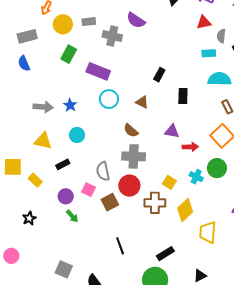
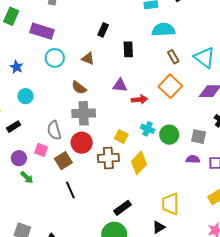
green circle: (217, 168) -> (169, 135), moved
yellow trapezoid: (208, 232) -> (170, 204), moved
black line: (120, 246) -> (70, 190), moved

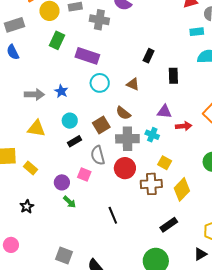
black rectangle: (14, 127) -> (74, 141), moved
cyan cross: (148, 129) -> (152, 135), moved
brown square: (63, 161) -> (101, 125), moved
black rectangle: (123, 208) -> (169, 225), moved

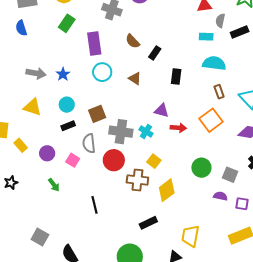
purple rectangle: (87, 56) -> (94, 43), turned 55
brown semicircle: (123, 113) -> (133, 41), moved
purple circle: (62, 182) -> (47, 153), moved

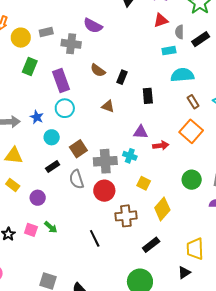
cyan circle: (102, 72) -> (65, 108), moved
cyan circle: (67, 105) -> (52, 137), moved
yellow rectangle: (21, 145) -> (13, 185), moved
pink square: (73, 160) -> (31, 230), moved
brown cross: (137, 180) -> (126, 216), moved

